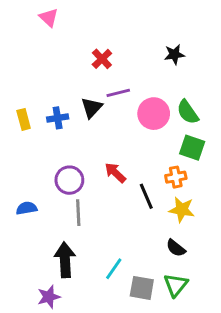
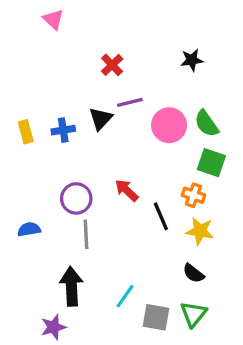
orange cross: (176, 177) -> (193, 195), turned 30

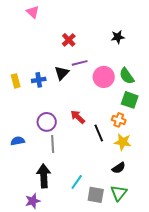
black semicircle: (193, 273) -> (119, 168), turned -72

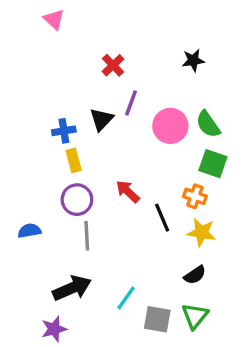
purple line: (80, 63) -> (131, 103), turned -56
yellow rectangle: (16, 81) -> (74, 160), moved
black arrow: (44, 176) -> (72, 288), turned 70

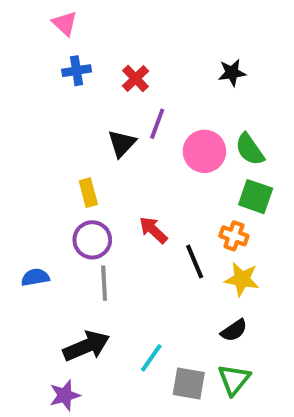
blue cross: (64, 131) -> (77, 71), moved

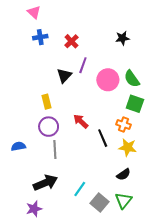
gray square: (189, 384) -> (100, 203), turned 30

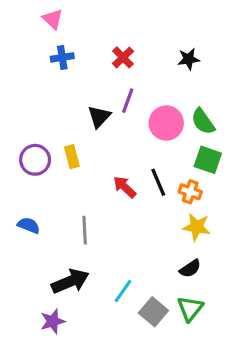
red cross: (71, 41) -> (123, 57), moved
purple circle: (49, 127) -> (35, 160), moved
black line: (103, 138) -> (158, 182), moved
blue semicircle: (18, 146) -> (29, 225), turned 32

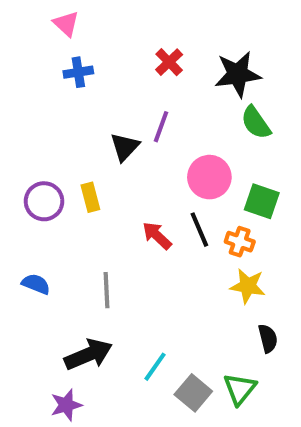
red cross: (123, 57) -> (169, 62), moved
black star: (189, 59) -> (238, 74), size x1.6
green semicircle: (203, 121) -> (256, 123), moved
pink circle: (166, 123) -> (209, 177), moved
black semicircle: (190, 269) -> (268, 338), moved, turned -70

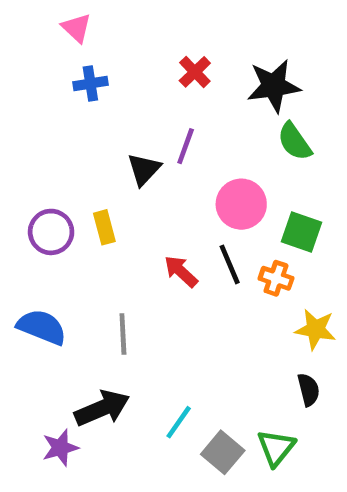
blue semicircle: (36, 284) -> (42, 327), size x1.5
yellow star: (248, 286) -> (315, 329), moved
purple star: (66, 405) -> (60, 448), moved

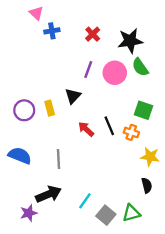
blue cross: (90, 84) -> (52, 31), moved
black triangle: (144, 169) -> (73, 96), moved
pink circle: (241, 204) -> (115, 73), moved
green triangle: (276, 448) -> (131, 213), turned 36

